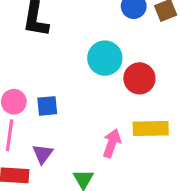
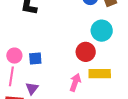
cyan circle: (105, 58) -> (102, 31), moved
red circle: (139, 78) -> (86, 52), moved

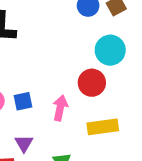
yellow rectangle: (100, 74) -> (103, 127), moved
pink arrow: (75, 82) -> (60, 108), moved

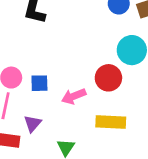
pink arrow: (60, 108) -> (74, 96), turned -135

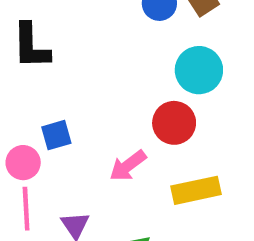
blue square: (39, 83) -> (56, 135), moved

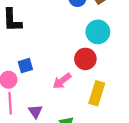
yellow rectangle: (196, 190) -> (97, 93), turned -60

